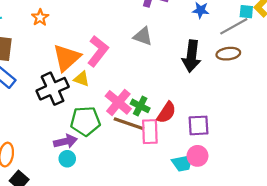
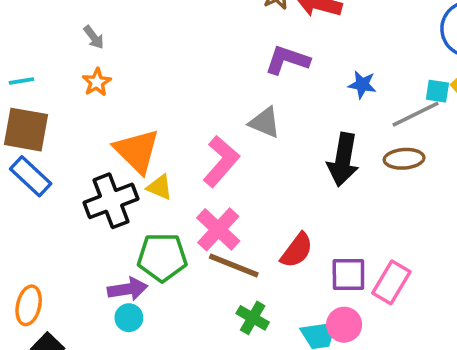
pink L-shape: (98, 51) -> (221, 161), moved
orange triangle: (67, 58) -> (137, 151), turned -36
green cross: (140, 106) -> (253, 318), moved
pink rectangle: (150, 132) -> (391, 282), moved, turned 30

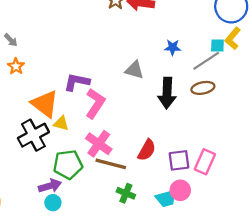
purple L-shape: (287, 60) -> (77, 82), moved
gray triangle: (265, 123) -> (134, 70), moved

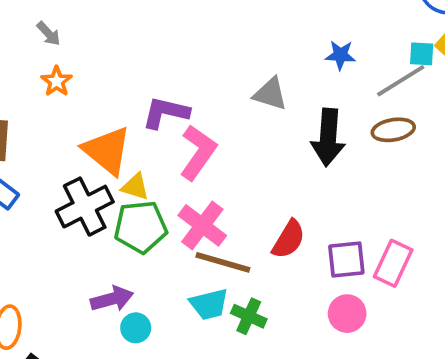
green pentagon: (68, 164) -> (141, 227), moved
cyan trapezoid: (166, 198) -> (209, 304), moved
cyan circle: (53, 203) -> (136, 328), moved

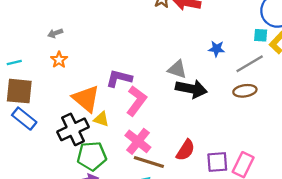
gray arrow: (49, 34) -> (55, 33), turned 112
cyan square: (422, 54) -> (261, 35), moved
black arrow: (328, 137) -> (191, 89), moved, turned -84
green pentagon: (141, 227) -> (92, 156), moved

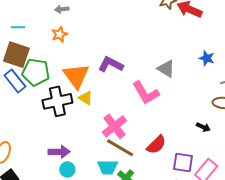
black arrow: (191, 89) -> (203, 127), moved, size x0.5
pink L-shape: (136, 101) -> (146, 93), moved, turned 100
green pentagon: (92, 156) -> (36, 72), moved

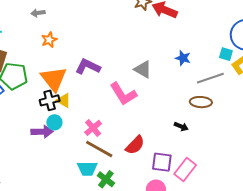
orange star: (60, 34) -> (49, 40), moved
black cross: (57, 101) -> (50, 100), moved, size x0.7
pink cross: (114, 126) -> (93, 128), size x0.7
purple arrow: (59, 152) -> (42, 132), moved
cyan circle: (67, 169) -> (54, 122), moved

